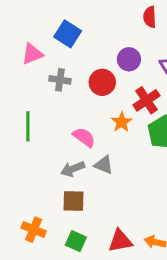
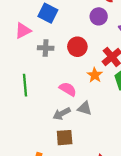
purple circle: (129, 59) -> (99, 16), moved

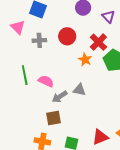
pink triangle: (23, 31) -> (18, 27), turned -42
pink semicircle: (68, 89) -> (46, 81), moved
brown square: (65, 138) -> (53, 118), moved

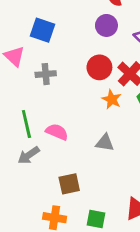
red circle: (67, 36) -> (99, 67), moved
gray arrow: (60, 97) -> (29, 155), moved

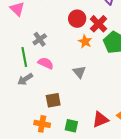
gray cross: (46, 74) -> (40, 39), moved, turned -32
gray triangle: (105, 143) -> (79, 72), turned 40

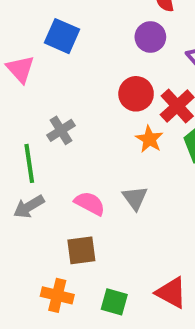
pink semicircle: (46, 63) -> (90, 203), moved
red triangle: (100, 120) -> (171, 293), turned 48

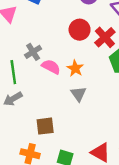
orange star: (149, 139) -> (75, 68), moved
pink semicircle: (90, 203) -> (51, 67), moved

